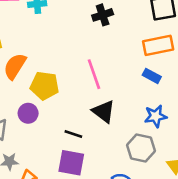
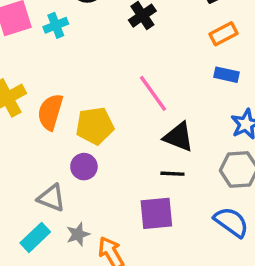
orange rectangle: (158, 45) -> (224, 34), size x0.7
black line: (73, 134) -> (172, 174), moved

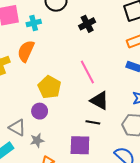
orange semicircle: (50, 112) -> (26, 51), moved
yellow pentagon: (95, 126) -> (49, 87), turned 30
gray star: (78, 234) -> (37, 140), moved

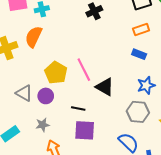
pink line: (87, 72) -> (84, 70), moved
black line: (93, 122) -> (78, 109), moved
gray triangle: (17, 128) -> (24, 93), moved

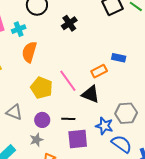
orange rectangle: (141, 30) -> (99, 71), moved
orange semicircle: (34, 37) -> (29, 52), moved
blue star: (146, 85) -> (104, 126), moved, turned -30
purple circle: (46, 96) -> (42, 120), moved

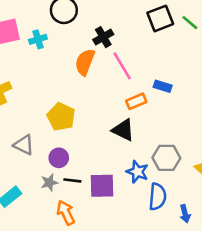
orange semicircle: (29, 52) -> (85, 62), moved
pink line: (68, 81) -> (122, 66), moved
black line: (68, 119) -> (72, 180), moved
blue semicircle: (122, 144) -> (158, 197), turned 55

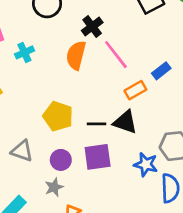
cyan cross: (38, 39) -> (24, 52), moved
blue rectangle: (163, 86) -> (161, 71), turned -48
black line: (72, 180) -> (97, 124), moved
purple square: (102, 186) -> (98, 157), moved

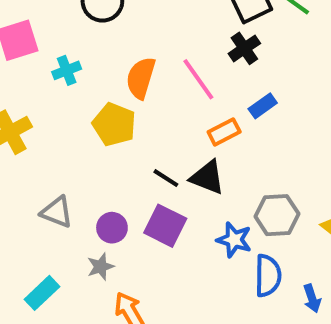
black cross: (92, 27) -> (244, 48), moved
yellow pentagon: (58, 116) -> (114, 124), moved
black line: (97, 124) -> (166, 178), turned 30
purple square: (98, 157) -> (165, 226), turned 32

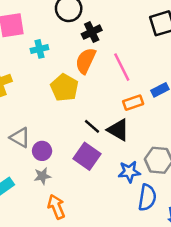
black cross: (244, 48) -> (92, 32), moved
purple circle: (112, 228) -> (42, 151), moved
blue star: (234, 240) -> (129, 172), turned -30

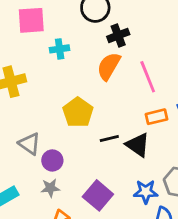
yellow pentagon: (64, 88) -> (78, 112), moved
black line: (92, 126) -> (109, 139), turned -60
purple square: (87, 156) -> (98, 195), moved

